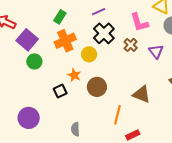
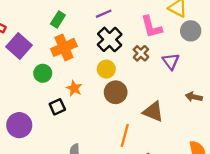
yellow circle: (89, 54) -> (106, 69), moved
green circle: (34, 61) -> (43, 73), moved
brown circle: (97, 87) -> (116, 92), moved
purple circle: (29, 118) -> (19, 125), moved

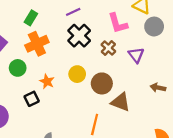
yellow circle: (106, 69) -> (77, 74), moved
brown circle: (116, 92) -> (102, 83), moved

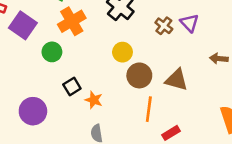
brown cross: (108, 48) -> (164, 26), moved
orange star: (47, 81) -> (94, 100), moved
brown circle: (102, 83) -> (139, 75), moved

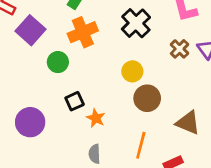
brown triangle: (177, 80) -> (188, 123), moved
orange line: (149, 109) -> (141, 145), moved

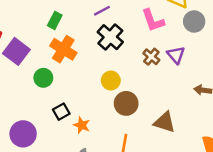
orange cross: (83, 32) -> (63, 49), turned -30

